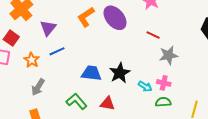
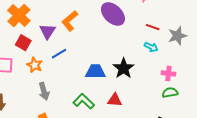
orange L-shape: (86, 17) -> (70, 21), moved
red square: (11, 38) -> (23, 43), moved
gray star: (168, 55) -> (177, 36), moved
cyan arrow: (145, 86) -> (151, 47), moved
gray arrow: (38, 87) -> (44, 91), turned -42

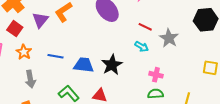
gray star: (177, 36) -> (169, 38), turned -30
blue line: (59, 54) -> (56, 56), moved, turned 35

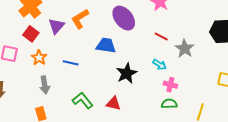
cyan arrow: (142, 47) -> (160, 65), moved
blue trapezoid: (84, 65) -> (106, 45), moved

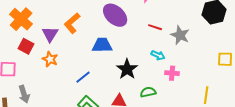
orange star: (39, 58) -> (50, 59), moved
blue line: (71, 63) -> (83, 77), moved, turned -42
gray arrow: (45, 85) -> (24, 94), moved
green semicircle: (169, 104) -> (148, 92), moved

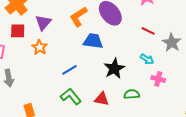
orange L-shape: (72, 23) -> (78, 17), moved
red square: (26, 46) -> (18, 31), turned -35

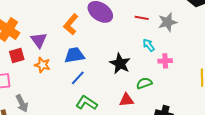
blue trapezoid: (93, 41) -> (74, 55), moved
gray star: (172, 43) -> (168, 22), turned -30
cyan arrow: (147, 59) -> (149, 45), turned -144
red triangle: (102, 99) -> (126, 100), moved

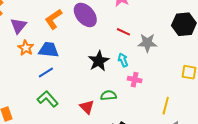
black star: (120, 64) -> (99, 61), moved
orange star: (42, 65) -> (26, 48), moved
red triangle: (126, 100) -> (87, 107), turned 35

